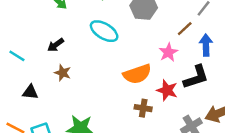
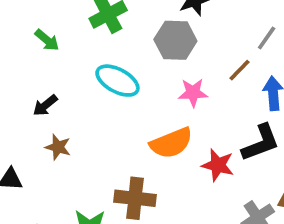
pink star: (168, 52) -> (193, 93), moved, turned 30
brown cross: (143, 108) -> (135, 198), moved, size x1.5

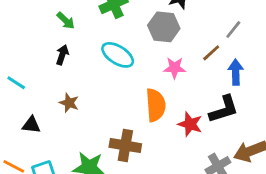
black arrow: (45, 105) -> (62, 55), moved, turned 144
orange semicircle: (171, 143) -> (156, 105), turned -76

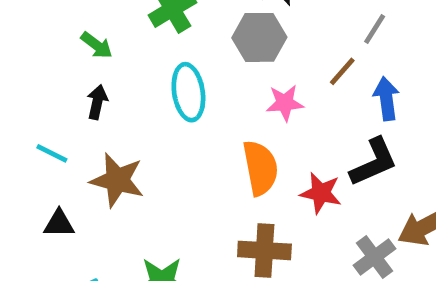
cyan ellipse: (118, 55) -> (188, 92), turned 56
cyan line: (16, 83) -> (52, 153), moved
brown star: (69, 103) -> (117, 180), size x1.6
brown cross: (125, 145) -> (264, 250), moved

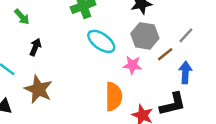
gray hexagon: (259, 37) -> (145, 36), moved
green arrow: (97, 45) -> (22, 17), moved
cyan ellipse: (188, 92) -> (101, 41), moved, turned -56

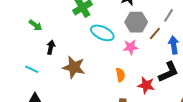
brown star: (38, 89) -> (74, 67), moved
orange semicircle: (114, 96) -> (120, 75), size x0.6

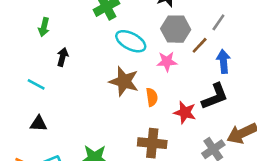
green arrow: (36, 25) -> (44, 27), turned 64
brown star: (74, 67) -> (124, 81), moved

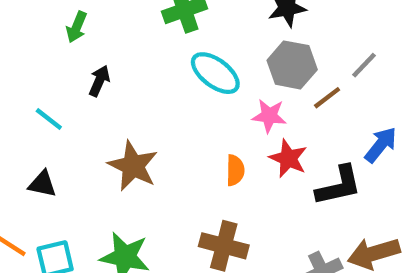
blue arrow: (223, 61) -> (381, 145), moved, turned 35
brown star: (124, 81) -> (133, 166), moved
red star: (185, 112) -> (288, 158), moved

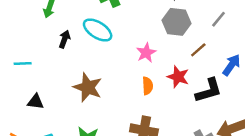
cyan ellipse: (215, 73) -> (98, 30), moved
brown line: (327, 98) -> (198, 50), moved
pink star: (269, 116) -> (146, 53), moved, turned -30
cyan line: (49, 119) -> (23, 64), moved, turned -36

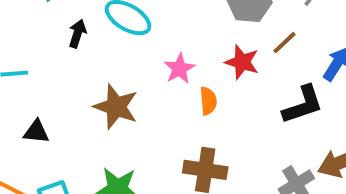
pink star: (146, 53) -> (179, 69), moved
red star: (178, 77) -> (242, 62), moved

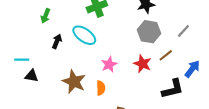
orange semicircle: (208, 101) -> (101, 88), moved
black triangle: (36, 132) -> (32, 76), moved

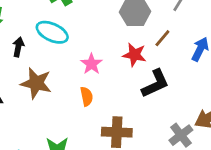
brown star: (74, 82) -> (36, 83), moved
black L-shape: (173, 89) -> (155, 84), moved

